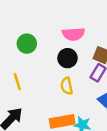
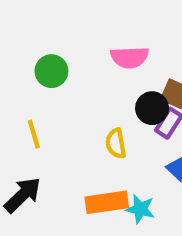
black circle: (67, 58) -> (152, 108), moved

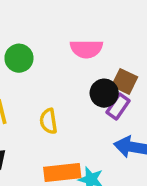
yellow semicircle: (116, 143) -> (48, 121), moved

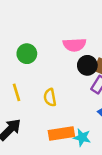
black circle: (104, 93) -> (87, 65), moved

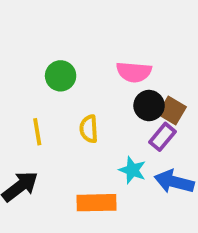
yellow semicircle: (50, 97) -> (89, 129), moved
cyan star: (82, 137) -> (132, 170), moved

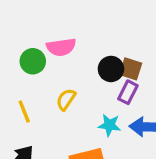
pink semicircle: (134, 72) -> (61, 47), moved
yellow semicircle: (89, 129) -> (66, 99), turned 50

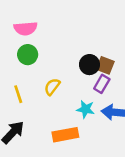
pink semicircle: (61, 47) -> (26, 28), moved

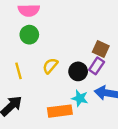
black circle: (89, 65) -> (78, 71), moved
cyan star: (86, 109) -> (80, 98), moved

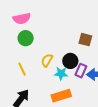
purple rectangle: (97, 66) -> (81, 71), moved
cyan star: (80, 98) -> (61, 73), moved

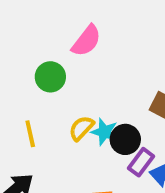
pink semicircle: (22, 19) -> (86, 41), moved, turned -54
cyan star: (61, 73) -> (104, 132), moved

